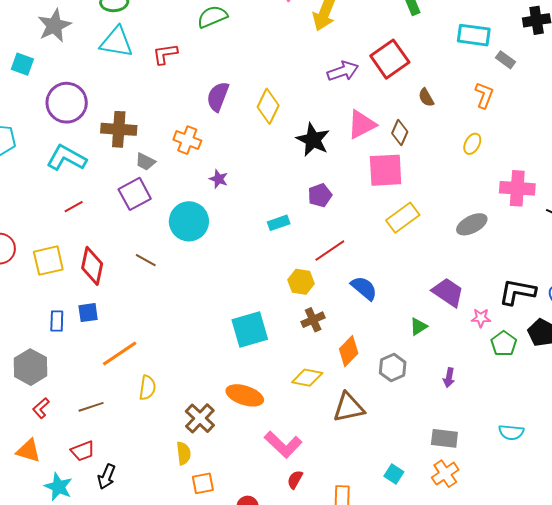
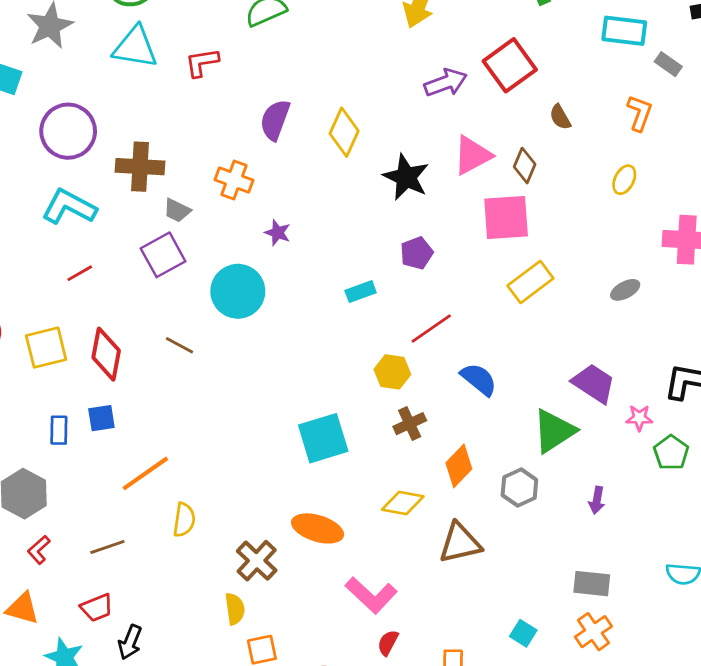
gray ellipse: (472, 224) -> (625, 290), size x0.7
green triangle: (418, 327) -> (554, 431), size x1.8

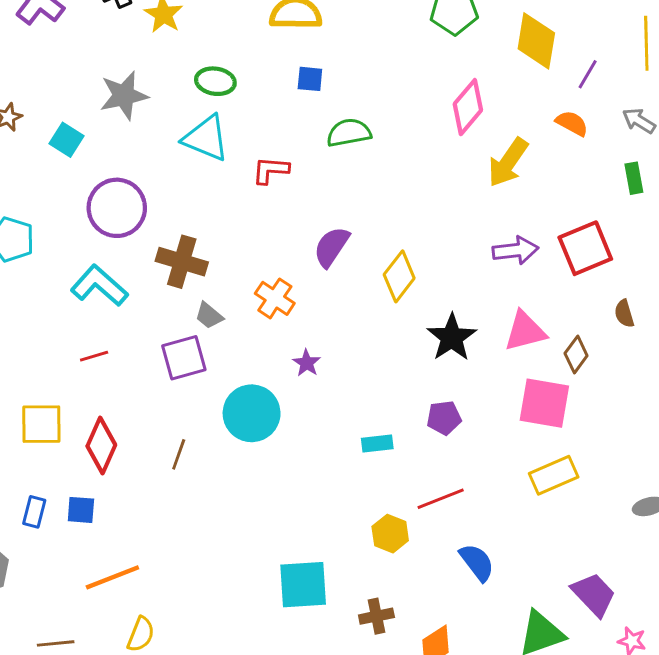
brown line: (180, 345) -> (179, 454), turned 68
brown cross: (410, 424) -> (376, 616), moved

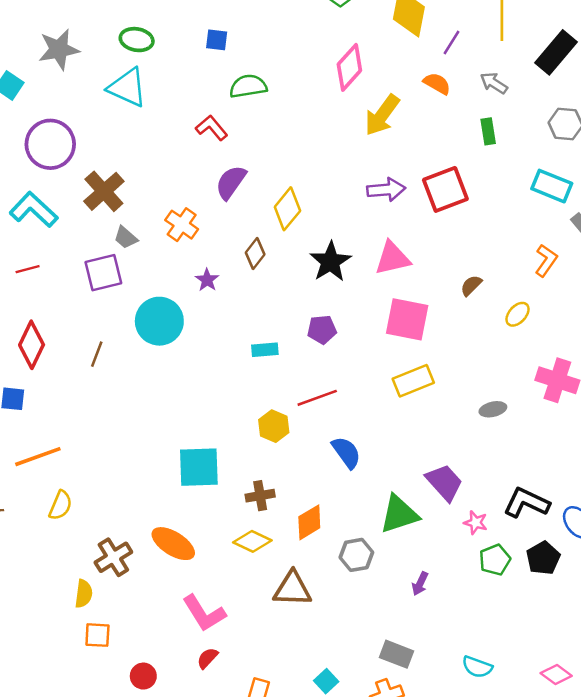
red L-shape: (271, 170) -> (211, 128), moved, turned 44
brown cross: (182, 262) -> (104, 191), turned 30
brown semicircle: (624, 314) -> (471, 285), moved, turned 60
brown diamond: (576, 354) -> (255, 253), moved

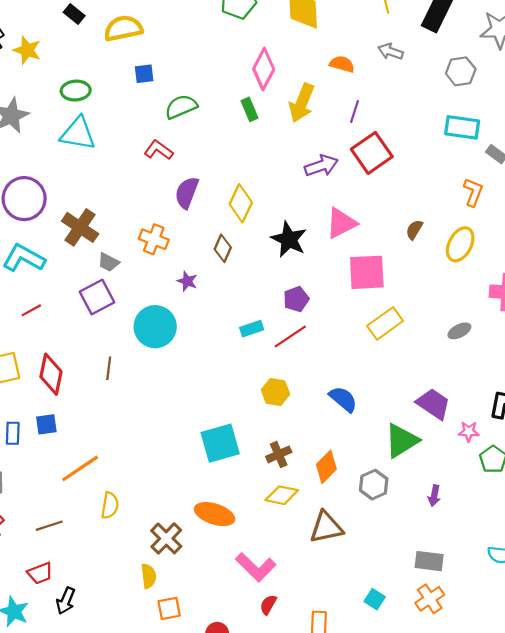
purple line: (451, 42) -> (355, 111), moved
green rectangle: (488, 131) -> (249, 109), moved
yellow ellipse: (518, 314) -> (460, 244), size x1.5
red line: (317, 398) -> (290, 336), moved

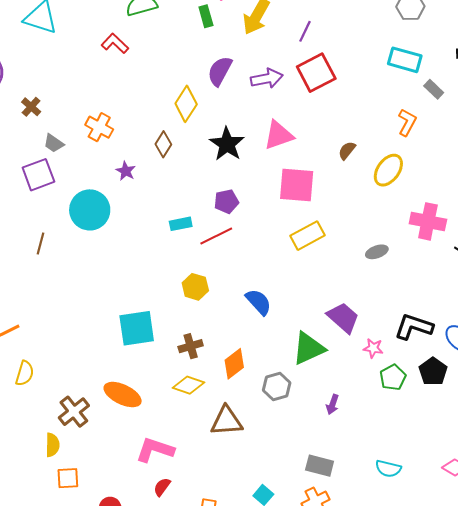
purple semicircle: (187, 193) -> (220, 71), moved
brown cross: (80, 227) -> (31, 107), size x0.6
pink L-shape: (256, 567) -> (155, 450), turned 147

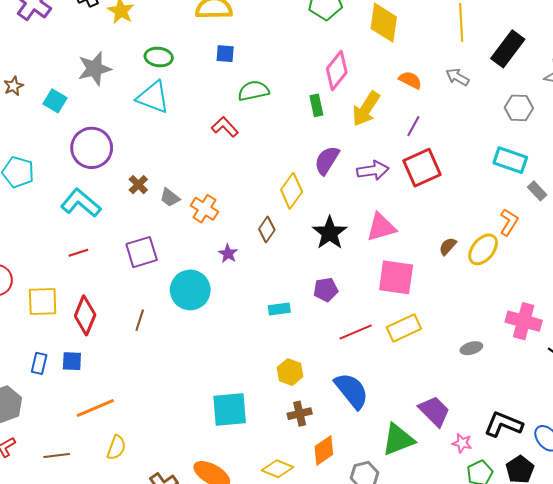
gray trapezoid: (54, 143) -> (170, 198), moved
yellow ellipse: (388, 170) -> (483, 249), moved
red line: (216, 236) -> (356, 332), moved
blue semicircle: (258, 302) -> (352, 391), size x1.4
brown cross: (191, 346) -> (300, 414), moved

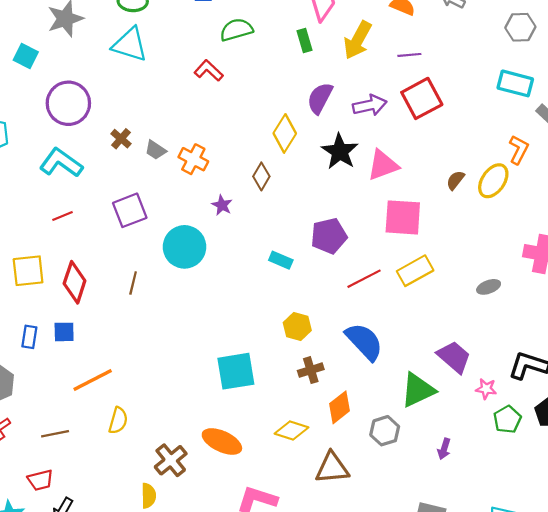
purple line: (413, 126) -> (409, 55), turned 60
black star: (330, 233) -> (340, 151), moved
purple pentagon: (326, 290) -> (329, 236), size x1.4
cyan rectangle: (279, 309) -> (281, 260), turned 35

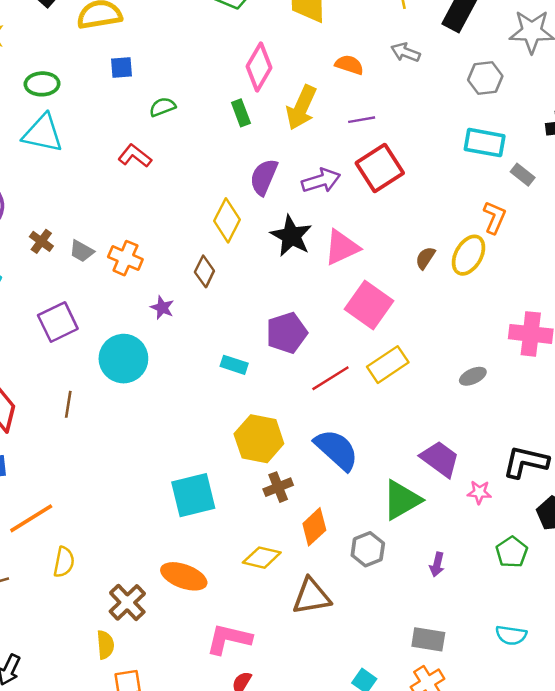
green semicircle: (236, 30) -> (163, 107), size x0.7
pink square: (403, 217) -> (369, 305), turned 36
yellow hexagon: (297, 327) -> (259, 439), size x1.5
green pentagon: (507, 419) -> (512, 552), moved

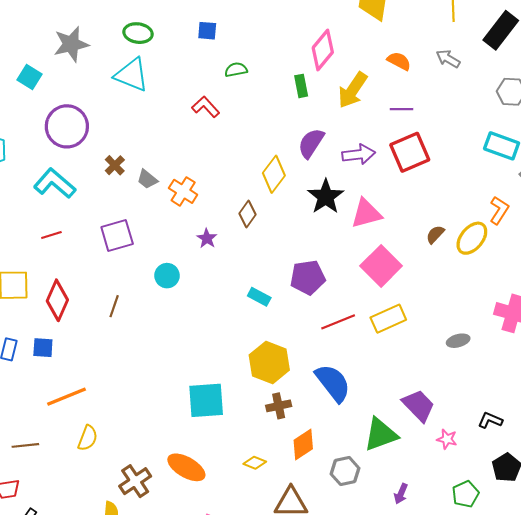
cyan circle: (123, 359) -> (167, 276), size x0.6
black L-shape: (526, 462) -> (490, 420), size x0.6
yellow diamond: (262, 558) -> (255, 463), size x0.7

